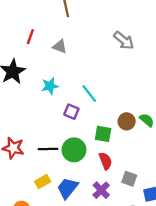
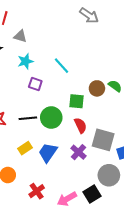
gray triangle: (60, 47) -> (20, 36), moved
purple square: (71, 112) -> (35, 84), moved
gray square: (129, 179) -> (103, 140), size x1.6

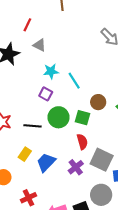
cyan star: (25, 61) -> (51, 71), moved
brown circle: (97, 88) -> (98, 102), moved
green circle: (51, 118) -> (58, 117), moved
yellow rectangle: (25, 148) -> (25, 154), turned -32

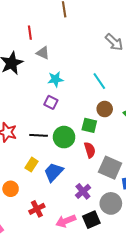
red line: (27, 25) -> (30, 33), turned -32
cyan line: (74, 81) -> (99, 81), moved
green circle: (58, 117) -> (64, 137), moved
purple cross: (76, 167) -> (83, 191), moved

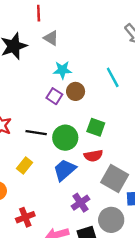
brown circle: (105, 109) -> (76, 91), moved
red semicircle: (90, 150) -> (93, 156), turned 91
blue trapezoid: (54, 172) -> (65, 170), moved

